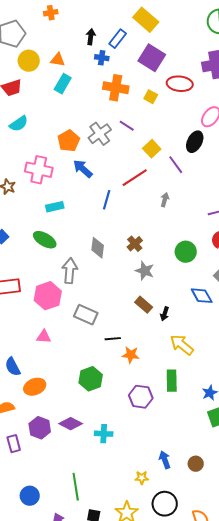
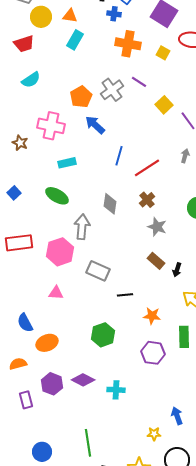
red line: (135, 178) -> (147, 168), moved
gray arrow: (165, 200) -> (185, 156), moved
orange star: (131, 355) -> (152, 316), moved

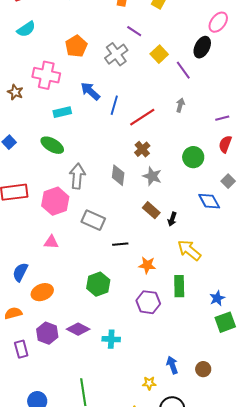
gray cross: (112, 90) -> (116, 54), moved
blue arrow: (95, 125) -> (90, 91), moved
gray diamond: (110, 204) -> (118, 175), moved
blue semicircle: (25, 323) -> (20, 272), turned 54

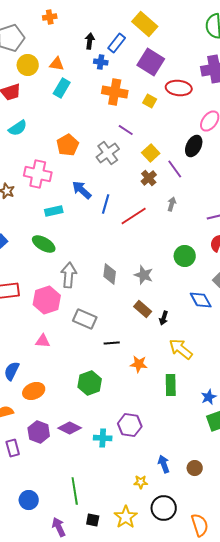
brown cross: (142, 149) -> (149, 178), moved
purple hexagon: (148, 302) -> (130, 425), moved

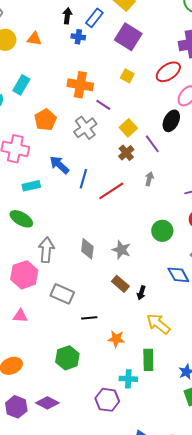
cyan rectangle: (62, 88) -> (21, 85), moved
red ellipse: (179, 88) -> (168, 72), moved, turned -40
orange cross: (115, 92) -> (80, 85), moved
cyan cross: (103, 438) -> (128, 379), moved

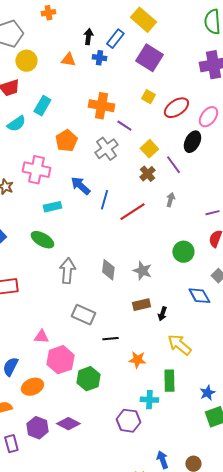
orange triangle: (34, 39) -> (68, 60), moved
red ellipse: (168, 72) -> (176, 108), moved
pink hexagon: (24, 275) -> (60, 360), moved
brown rectangle: (120, 284) -> (141, 305), turned -54

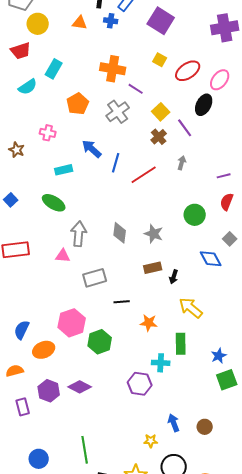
pink cross: (36, 170) -> (48, 133), size x0.6
gray rectangle: (83, 315) -> (95, 278), turned -40
pink triangle: (41, 337) -> (63, 256), moved

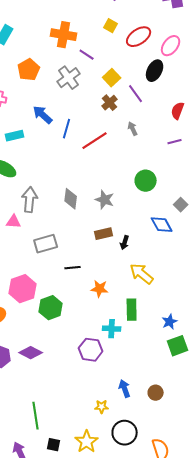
gray arrow: (182, 163) -> (133, 129), turned -40
red semicircle: (227, 202) -> (178, 111), moved

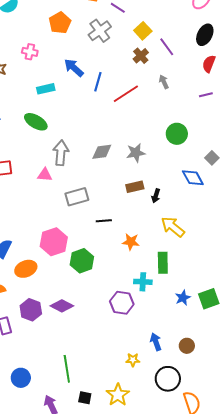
black ellipse: (155, 71) -> (205, 35), moved
gray diamond: (71, 199) -> (102, 152), turned 75
gray star: (105, 200) -> (136, 153), turned -30
blue star: (170, 322) -> (183, 298), moved
black circle: (125, 433) -> (168, 379), moved

